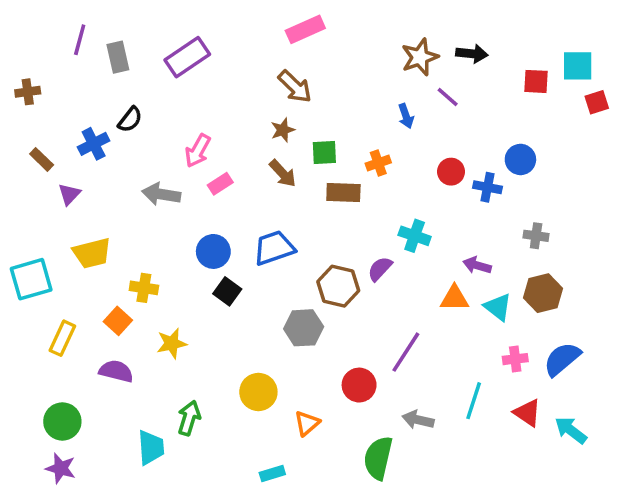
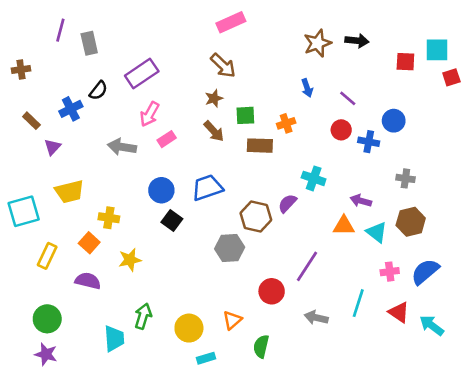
purple rectangle: (187, 57) -> (142, 73), moved
purple line: (448, 97) -> (348, 98), moved
yellow circle: (258, 392) -> (189, 328), moved
green semicircle: (378, 458) -> (261, 346), moved, size x0.7

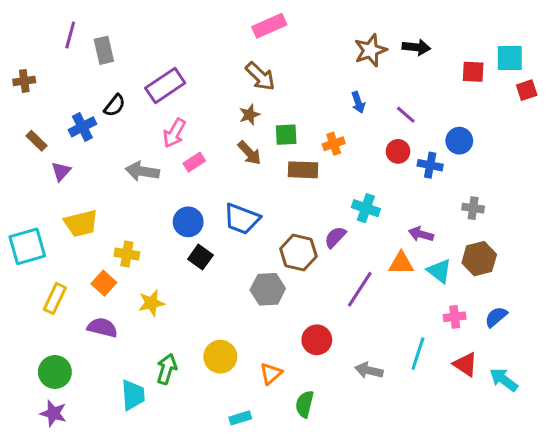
blue trapezoid: (207, 188) -> (242, 219), turned -140
purple line: (307, 266) -> (360, 289), moved
blue semicircle: (425, 272) -> (496, 317), size x0.7
yellow circle: (189, 328) -> (220, 357), moved

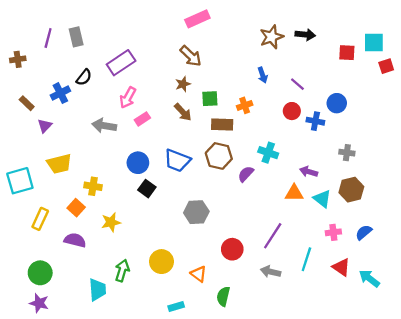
purple line: (70, 35) -> (48, 38), moved
brown hexagon: (298, 253) -> (219, 156), moved
purple line: (360, 289) -> (273, 236), moved
orange triangle: (271, 374) -> (199, 274), turned -42

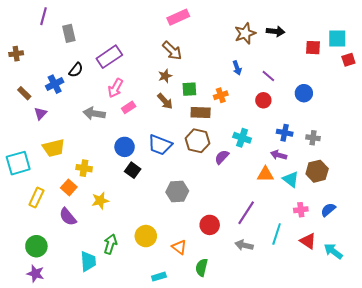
purple line: (48, 38) -> (43, 16), moved
blue cross: (315, 121) -> (285, 133), moved
purple semicircle: (75, 240) -> (68, 217), turned -144

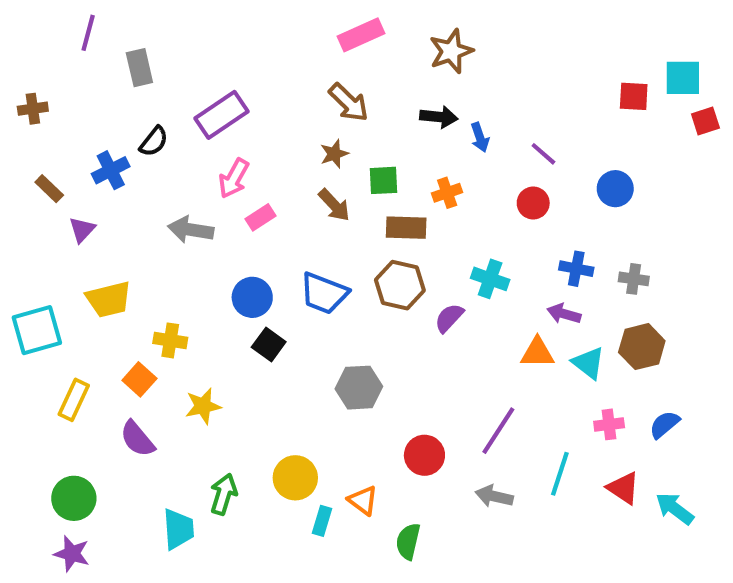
black arrow: (276, 31) -> (439, 117), moved
brown star: (245, 33) -> (451, 51), moved
cyan rectangle: (159, 277) -> (322, 521), moved, turned -56

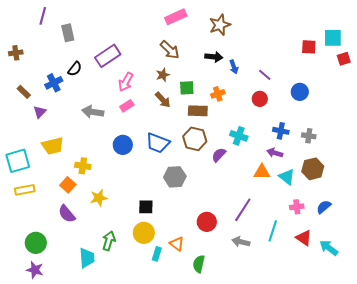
pink arrow: (234, 178) -> (126, 82), moved
black square: (269, 345) -> (146, 207), moved, turned -35
gray hexagon: (359, 388) -> (175, 177), moved
yellow rectangle: (74, 400) -> (25, 190), moved, turned 54

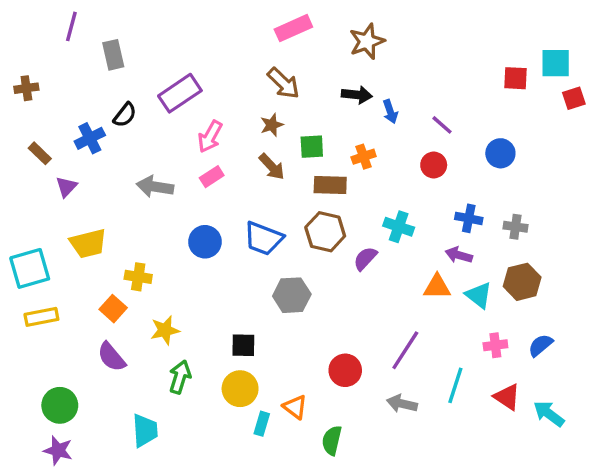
green arrow: (109, 241) -> (180, 377), moved

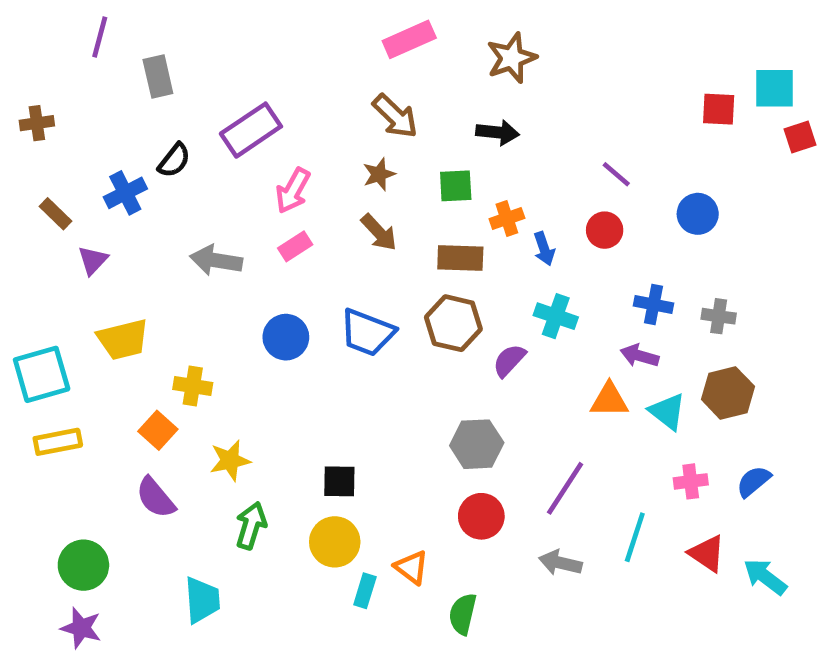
blue arrow: (390, 112) -> (544, 249), moved
green square: (312, 147) -> (456, 186), moved
gray hexagon: (292, 295) -> (477, 444), moved

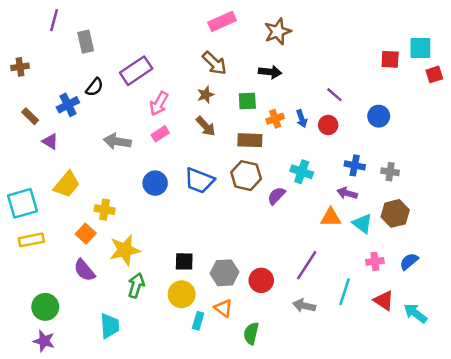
blue arrow: (544, 249) -> (302, 119), moved
purple triangle: (93, 260) -> (50, 141), turned -42
yellow trapezoid: (123, 339) -> (67, 184), turned -36
gray hexagon: (477, 444) -> (225, 273), moved
yellow star: (230, 460) -> (125, 250), size x1.4

